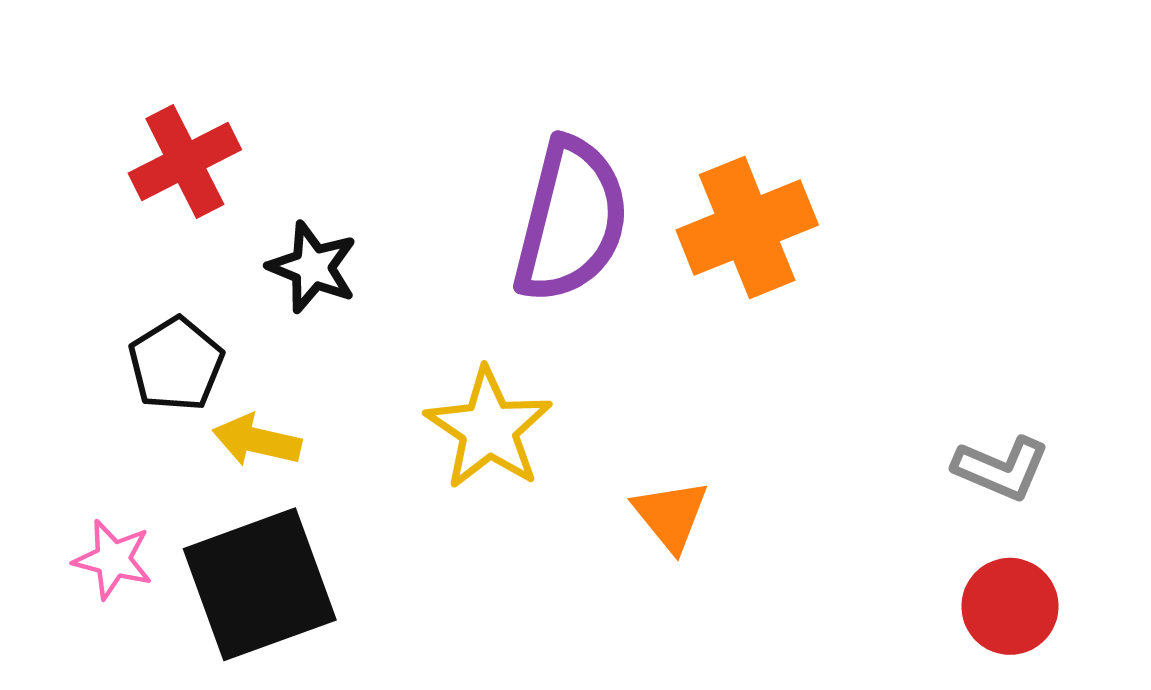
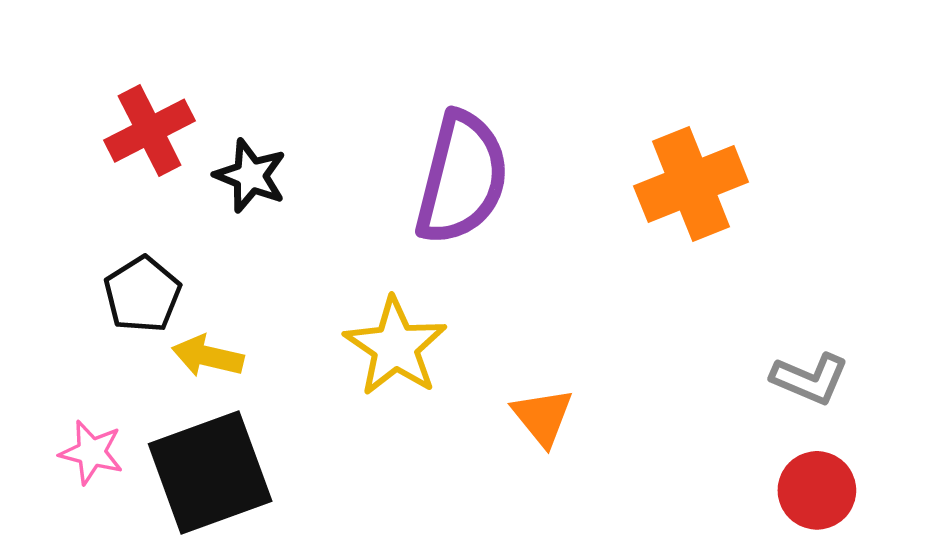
orange cross: (747, 228) -> (691, 184), moved
black star: (313, 267) -> (250, 176), moved

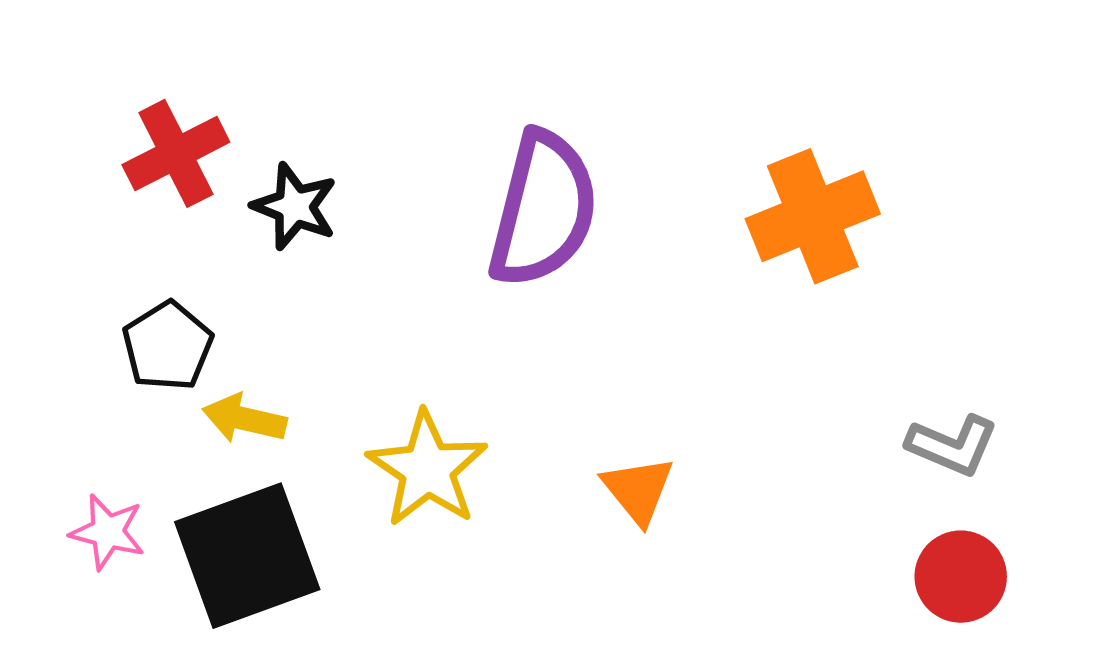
yellow star: (395, 347) -> (427, 469), moved

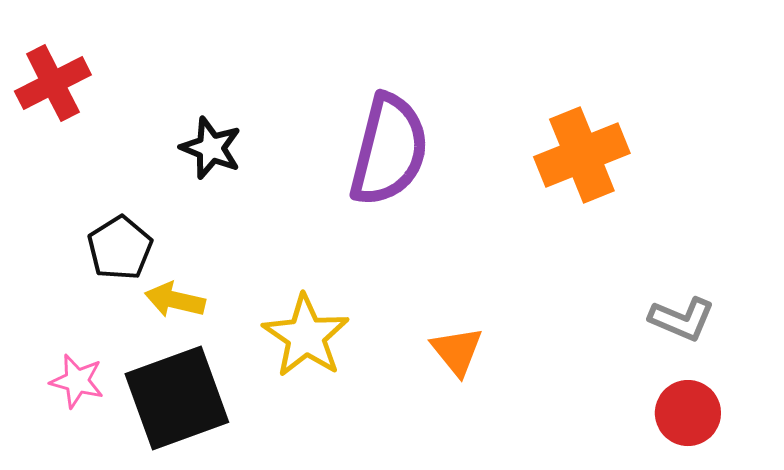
red cross: (176, 153) -> (53, 83), moved

